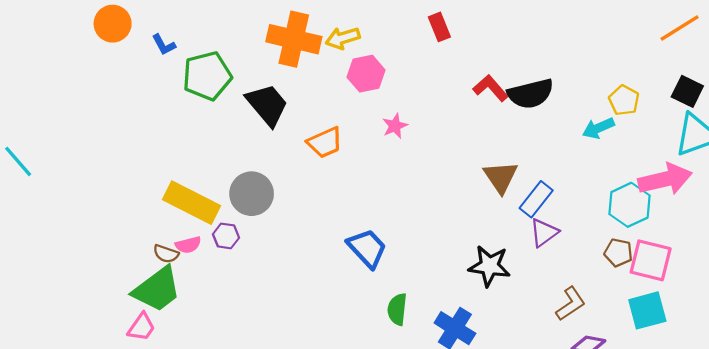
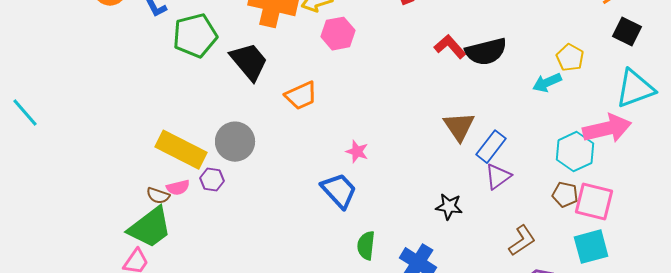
black square: (687, 91) -> (627, 32), moved
pink star: (395, 126) -> (357, 152), moved, turned -30
black star: (489, 266) -> (449, 207), size x0.7

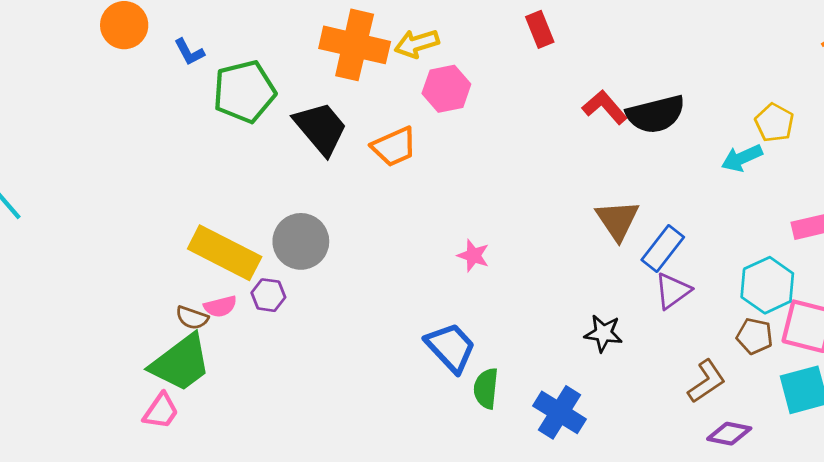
orange trapezoid: (301, 96) -> (394, 147), moved
cyan hexagon: (575, 152) -> (767, 285), moved
blue trapezoid: (339, 191) -> (451, 347), moved
brown pentagon: (565, 195) -> (755, 336), moved

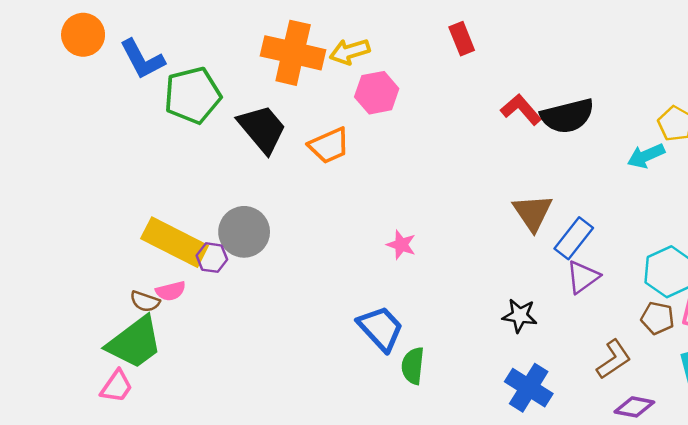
blue L-shape: (189, 52) -> (142, 59), size x1.6
purple hexagon: (268, 295) -> (212, 258), moved
blue cross: (560, 412) -> (529, 388), moved

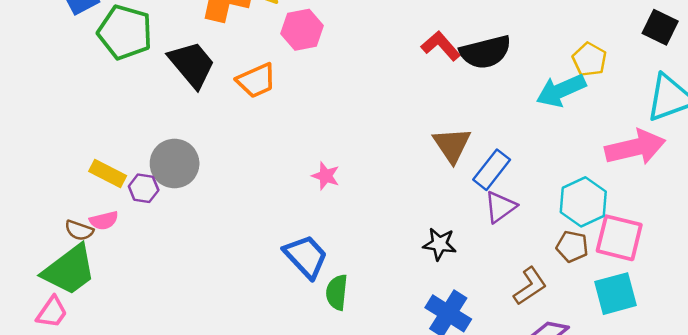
green pentagon: (193, 95) -> (125, 32), turned 30
cyan arrow: (646, 156) -> (561, 90), size x1.4
yellow rectangle: (175, 242) -> (108, 173), size x0.6

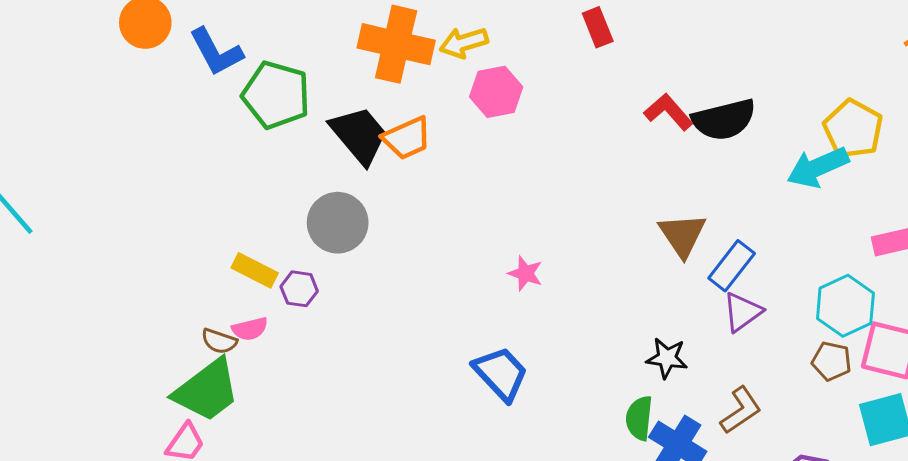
yellow pentagon: (589, 59) -> (853, 129), size x1.4
orange trapezoid: (256, 81) -> (407, 138), moved
gray circle: (175, 163) -> (338, 223), moved
brown L-shape: (530, 286) -> (741, 410), moved
green semicircle: (337, 292) -> (639, 418), moved

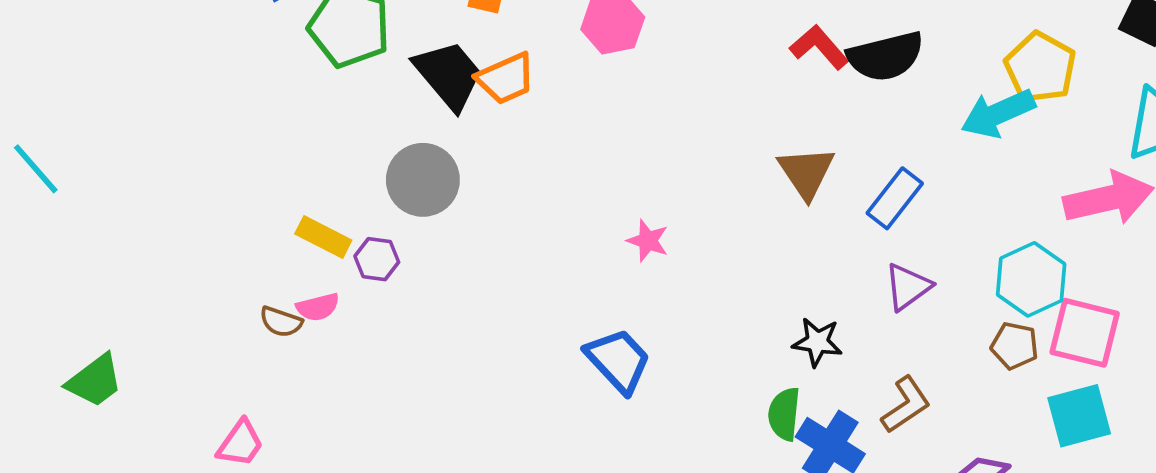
brown triangle: (682, 235) -> (806, 172), moved
blue rectangle: (732, 266) -> (895, 198), moved
green trapezoid: (207, 390) -> (95, 381), moved, size x0.7

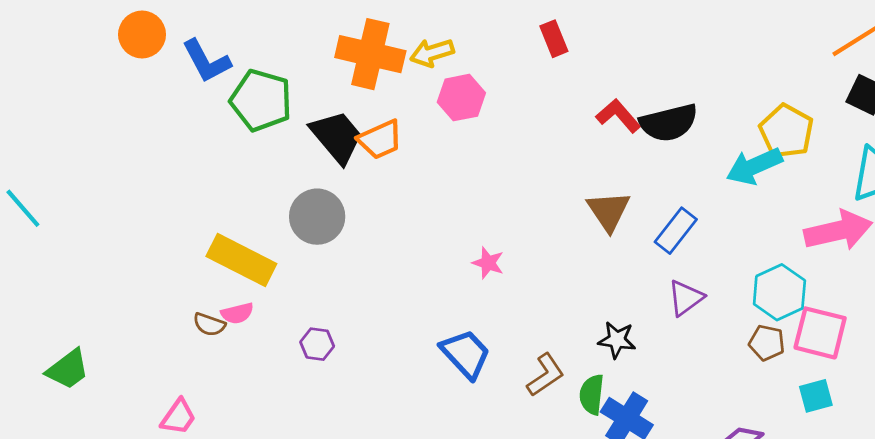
yellow rectangle: (323, 237) -> (241, 260), size x1.6
purple hexagon: (377, 259) -> (317, 344), moved
brown L-shape: (906, 405) -> (545, 375), moved
cyan square: (1079, 416) -> (816, 396), size x0.7

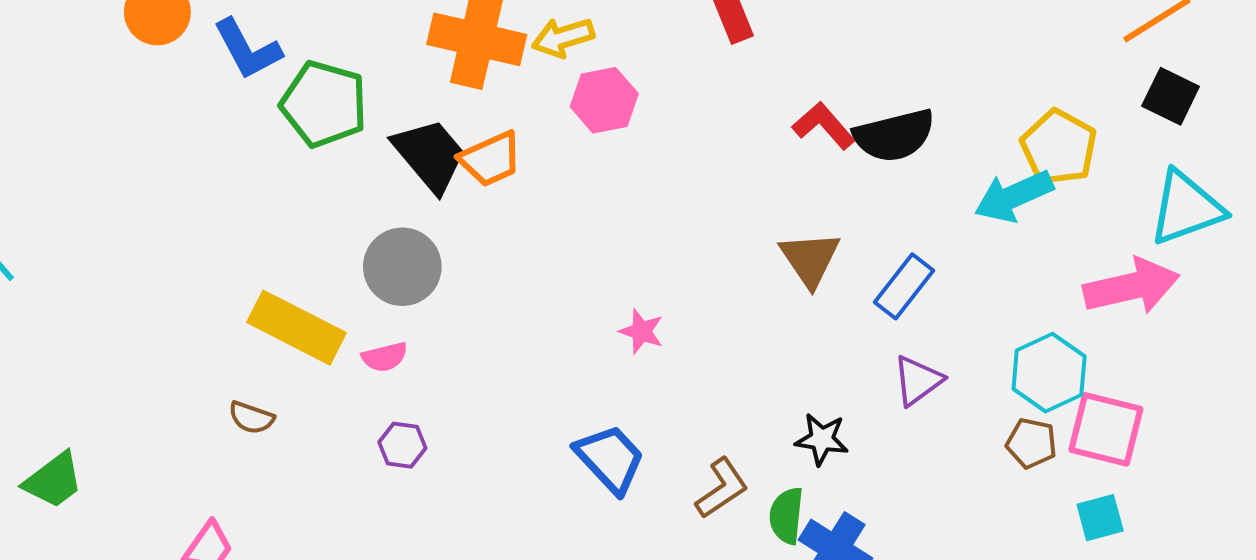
pink semicircle: (237, 313) -> (385, 357), moved

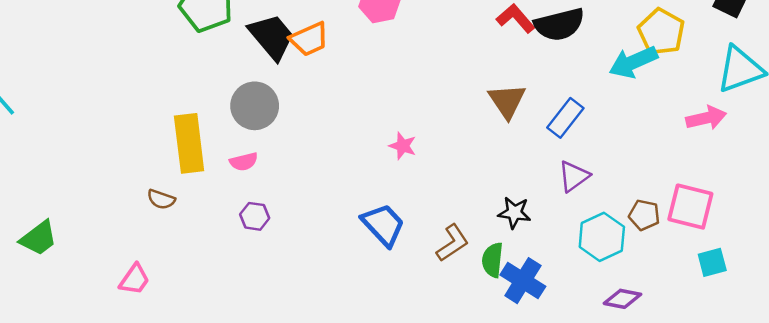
pink arrow: (1131, 286) -> (706, 118), size x0.7
yellow rectangle: (296, 328) -> (189, 143), turned 56
cyan hexagon: (1049, 373) -> (602, 237), moved
cyan square: (1100, 518) -> (712, 262), moved

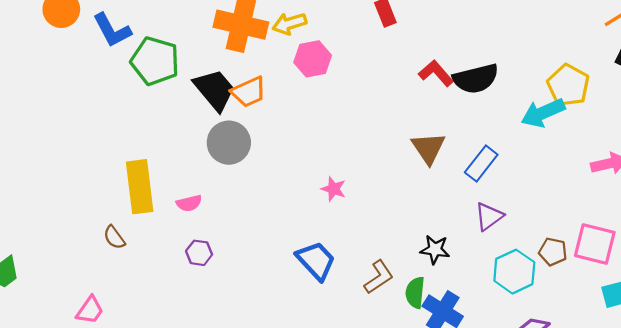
gray circle: (255, 106) -> (229, 143), moved
brown semicircle: (161, 199) -> (114, 237), turned 35

